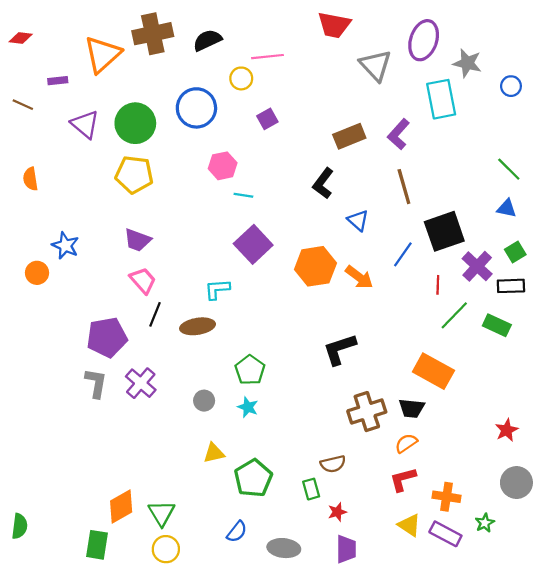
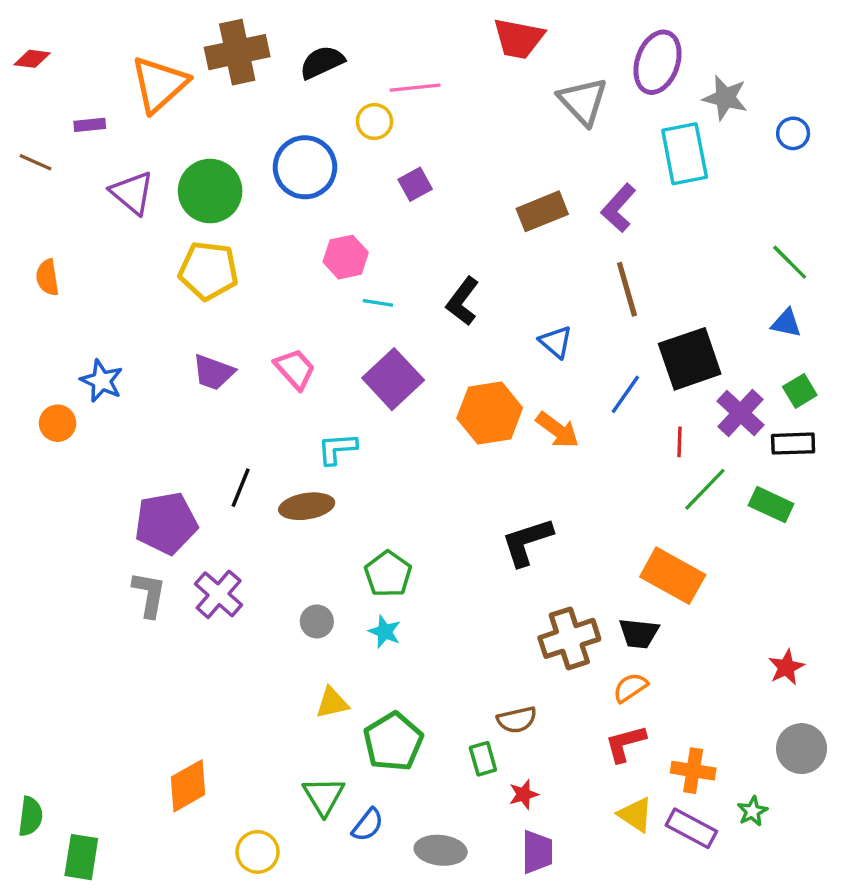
black L-shape: (323, 183) -> (463, 301), moved
pink trapezoid: (143, 280) -> (295, 369), moved
green triangle: (161, 513) -> (324, 796), moved
green rectangle: (97, 545) -> (81, 857), moved

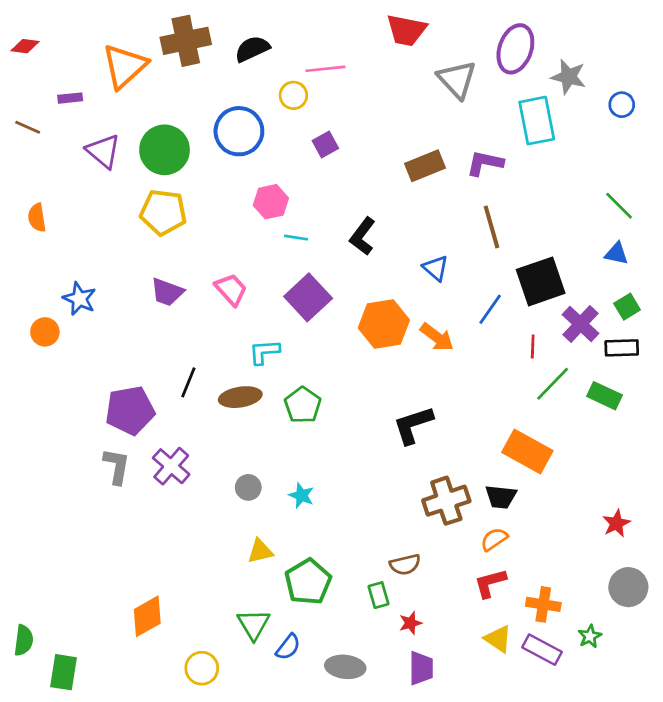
purple L-shape: (619, 208) -> (485, 163), turned 60
green pentagon: (388, 574) -> (303, 405), moved

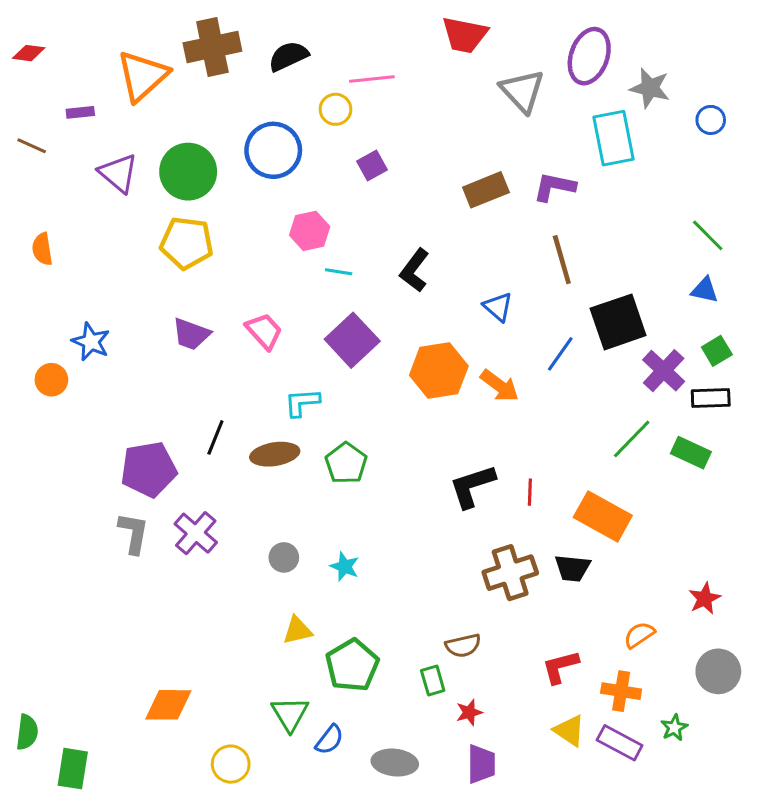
red line: (533, 347) -> (530, 492), moved
orange semicircle: (494, 539) -> (639, 635), moved
orange diamond: (147, 616) -> (168, 705), turned 30

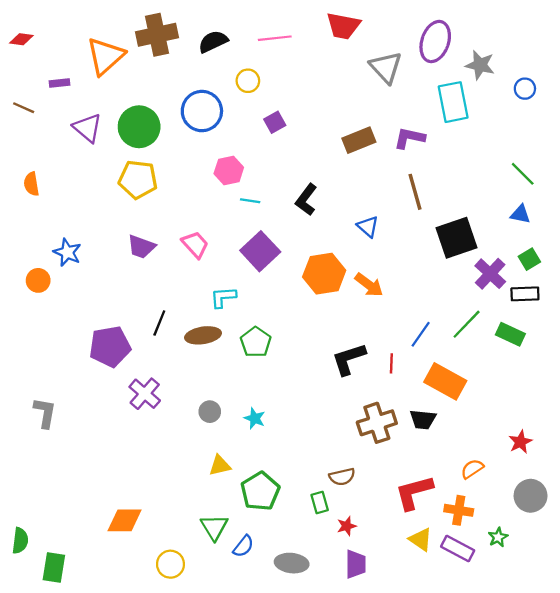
pink line: (372, 79) -> (275, 38), moved
blue line: (560, 354) -> (421, 334), moved
gray L-shape: (133, 533) -> (45, 413), moved
red L-shape: (560, 667) -> (414, 492), size x1.4

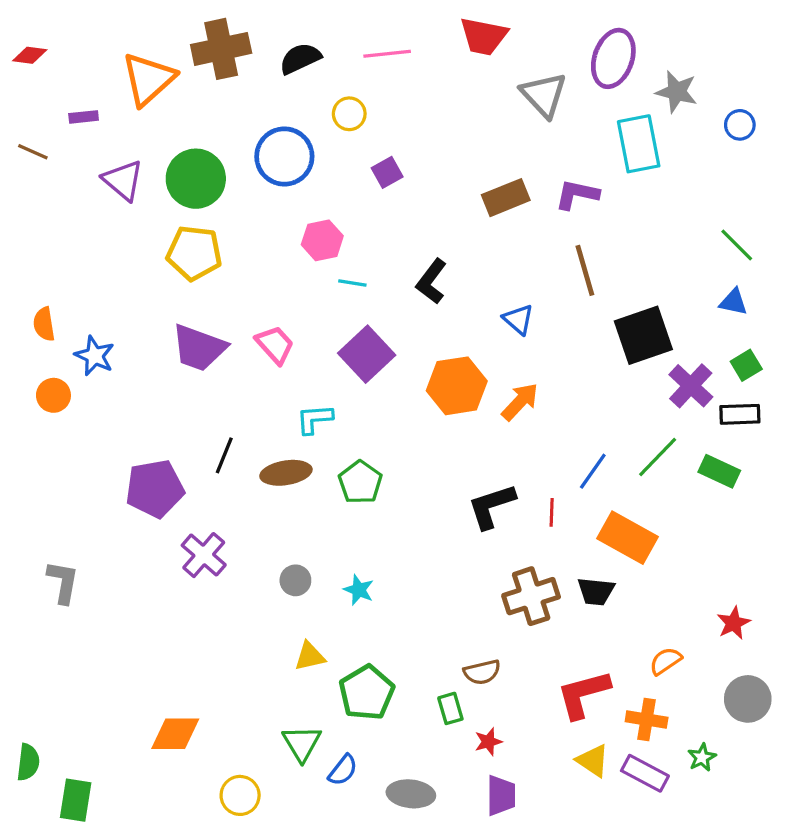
orange semicircle: (31, 184) -> (44, 324), moved
purple trapezoid: (141, 247) -> (199, 348), size x1.4
orange arrow: (369, 285) -> (520, 402), turned -84

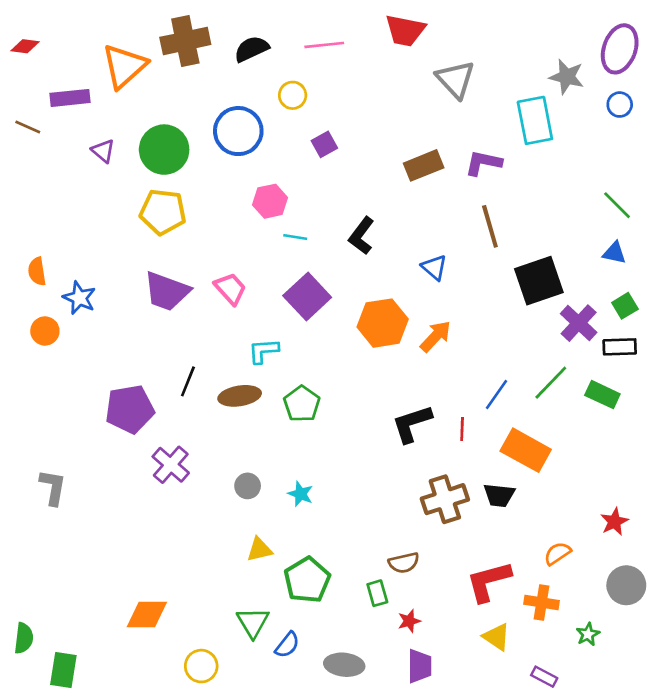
purple ellipse: (613, 58) -> (620, 49), moved
purple rectangle: (84, 117) -> (70, 98), size x1.6
purple triangle: (123, 180) -> (103, 151), size x0.7
purple rectangle: (645, 773) -> (544, 677), moved, size x0.7

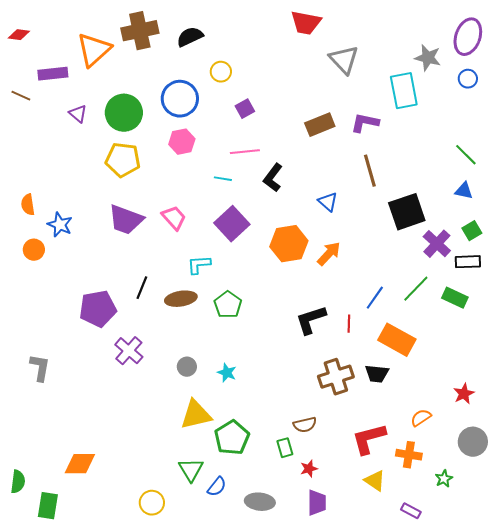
pink line: (324, 45) -> (245, 152), moved
pink hexagon: (270, 201) -> (182, 142), moved
yellow triangle: (259, 550) -> (196, 415), size x1.6
orange diamond: (147, 614) -> (80, 464), moved

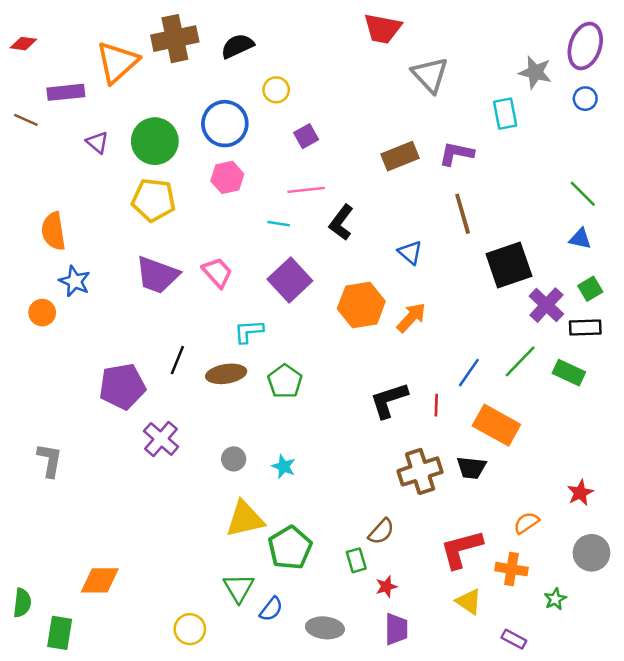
cyan rectangle: (404, 91) -> (505, 114), size x0.7
orange semicircle: (28, 205) -> (53, 231), moved, size x1.4
brown semicircle: (305, 425) -> (381, 532), turned -35

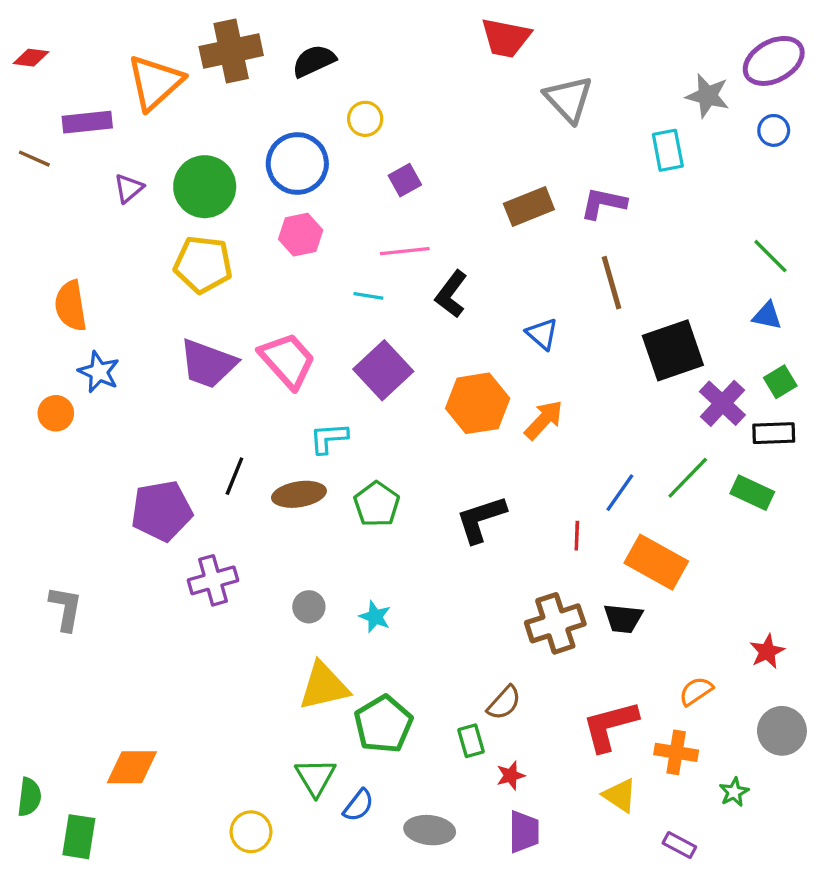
purple ellipse: (585, 46) -> (774, 61), turned 42
purple triangle: (97, 142) -> (129, 188), turned 40
pink trapezoid: (217, 273) -> (287, 360), size x1.4
black L-shape: (389, 400) -> (481, 519), moved
purple cross: (161, 439) -> (213, 580), turned 33

